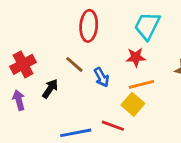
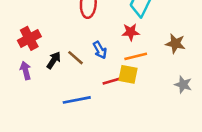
brown line: (74, 64) -> (75, 58), moved
yellow square: (133, 104) -> (128, 74), turned -30
red line: (113, 126) -> (113, 81), moved, turned -36

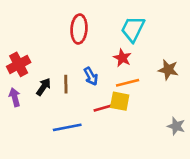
red star: (131, 32) -> (122, 58), turned 30
brown line: (75, 58) -> (66, 84), turned 48
gray star: (183, 85) -> (176, 126), moved

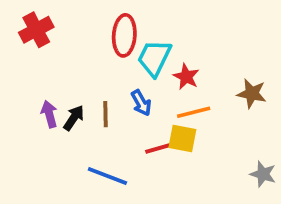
cyan trapezoid: (133, 29) -> (154, 58), moved
red cross: (19, 64) -> (36, 30), moved
purple arrow: (15, 97) -> (49, 114), moved
blue line: (67, 127) -> (107, 176), turned 32

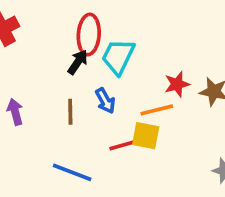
red star: (186, 77) -> (177, 84), moved, turned 30
black arrow: (74, 118) -> (78, 62), moved

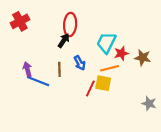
cyan trapezoid: (118, 57) -> (106, 43), moved
red line: (124, 145) -> (90, 89), turned -49
blue line: (72, 172) -> (38, 81), moved

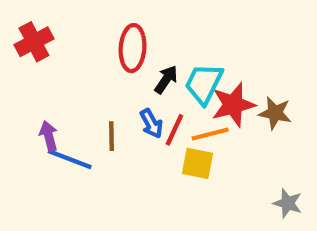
black arrow: (64, 41) -> (166, 79), moved
red star: (121, 53) -> (233, 105), size x1.5
red line: (90, 89) -> (174, 130), moved

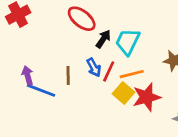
red ellipse: (133, 48) -> (82, 19), turned -56
red star: (233, 105) -> (147, 97), moved
yellow square: (198, 163) -> (124, 93), turned 30

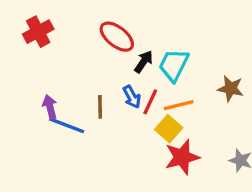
red star: (147, 97) -> (182, 157), moved

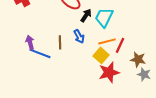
brown star: (231, 88) -> (138, 59), moved
red line: (150, 102) -> (120, 45), moved

